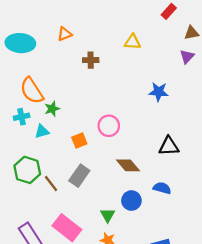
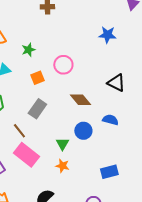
green star: (52, 109) -> (28, 50), moved
black triangle: (169, 146) -> (116, 83), turned 30
brown line: (51, 184) -> (19, 131), moved

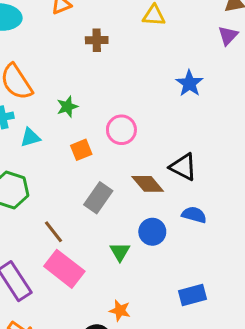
blue star: (107, 35) -> (189, 83), turned 30
black triangle: (116, 83) -> (183, 167), moved
gray rectangle: (37, 109) -> (98, 198), moved
orange star: (62, 166) -> (120, 311), moved

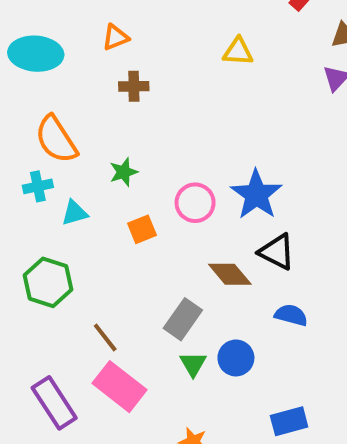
brown cross: (97, 40) -> (134, 86), moved
blue star: (189, 83) -> (256, 195), moved, size x1.4
gray rectangle: (98, 198) -> (183, 319), moved
blue circle: (152, 232) -> (236, 358), moved

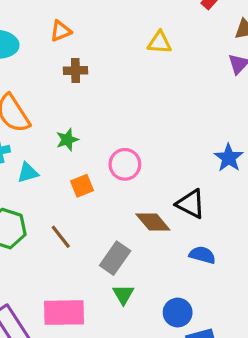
blue star: (256, 195) -> (229, 158), moved, size x0.7
brown line: (105, 338) -> (61, 237), moved
blue circle: (236, 358) -> (178, 313), moved
pink rectangle: (119, 387) -> (64, 313), turned -39

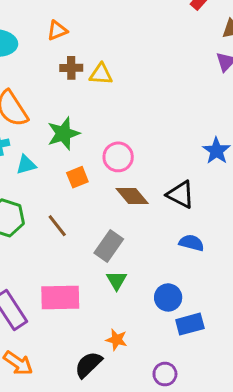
yellow triangle: (159, 42) -> (101, 74), moved
green star: (67, 140) -> (63, 134), size x1.5
brown diamond: (153, 222) -> (132, 196), moved

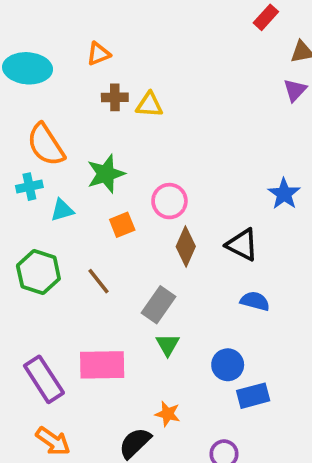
brown diamond: (132, 196) -> (186, 247), turned 64

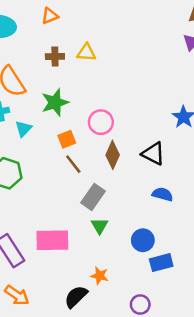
brown cross: (115, 97) -> (55, 57), moved
cyan triangle: (62, 210) -> (23, 129), turned -30
brown line: (99, 281) -> (73, 164), moved

